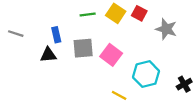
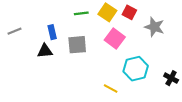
gray line: (16, 34) -> (15, 31), turned -40
pink square: (111, 55) -> (115, 38), moved
black cross: (184, 84) -> (171, 78), turned -32

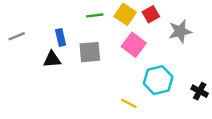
red square: (129, 12) -> (151, 14), turned 32
gray star: (154, 27) -> (180, 31), turned -30

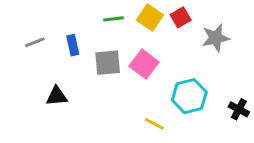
gray line: (17, 36) -> (35, 42), moved
pink square: (134, 45) -> (144, 64), moved
black triangle: (52, 59) -> (57, 96), moved

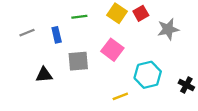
green line: (114, 19) -> (79, 17), moved
gray square: (108, 63) -> (78, 61), moved
yellow line: (154, 124) -> (120, 96), turned -49

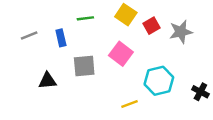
red square: (141, 13) -> (151, 26), moved

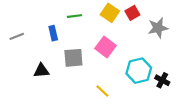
red square: (151, 26) -> (132, 13), moved
gray line: (29, 35) -> (17, 36), moved
black cross: (200, 92) -> (162, 80), moved
yellow line: (129, 104) -> (102, 91), moved, turned 64

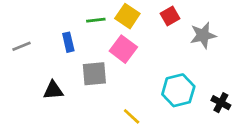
yellow square: (110, 13) -> (127, 16), moved
pink square: (106, 47) -> (123, 49), moved
black cross: (162, 80) -> (221, 103), moved

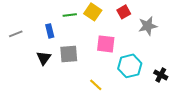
pink square: (123, 49) -> (106, 44), moved, turned -30
black triangle: (53, 90) -> (44, 58), moved, turned -49

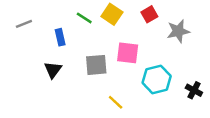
green line: (70, 15) -> (84, 18), turned 40
gray line: (16, 34) -> (24, 24), moved
gray square: (69, 54) -> (96, 65), moved

